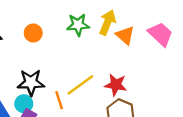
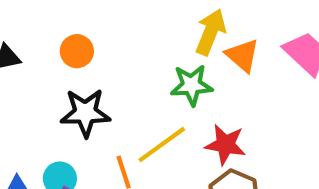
green star: (78, 25) -> (191, 85), moved
black star: (31, 82) -> (85, 113), moved

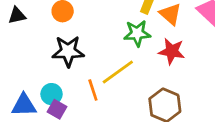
red star: (225, 145) -> (172, 51), moved

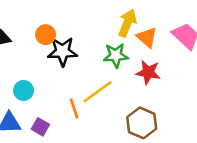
black star: (68, 51) -> (62, 52), moved
cyan circle: (52, 94) -> (24, 90), moved

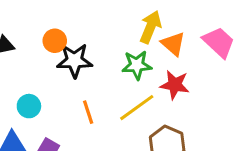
yellow line: (98, 92) -> (137, 108), moved
orange line: (74, 109) -> (88, 112), moved

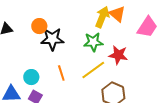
pink trapezoid: (219, 42) -> (147, 27), turned 80
orange triangle: (173, 44) -> (117, 14), moved
cyan circle: (29, 106) -> (31, 77), moved

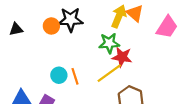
black star: (52, 39) -> (71, 20), moved
red star: (118, 55) -> (122, 57), moved
cyan circle: (31, 77) -> (59, 75), moved

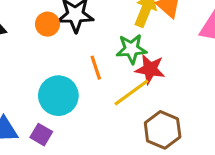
cyan circle: (59, 75) -> (58, 96), size x1.6
orange line: (75, 76) -> (96, 68), moved

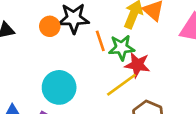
orange line: (96, 68) -> (100, 41), moved

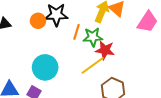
orange line: (100, 41) -> (77, 32), turned 35

